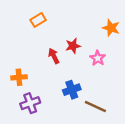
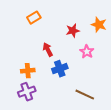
red star: (73, 46) -> (73, 31), moved
orange cross: (19, 77) -> (28, 71), moved
blue cross: (72, 90) -> (60, 69), moved

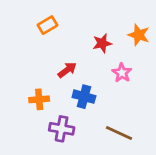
red arrow: (48, 50) -> (67, 70), turned 80
blue cross: (60, 69) -> (84, 97), turned 35
purple cross: (27, 92) -> (62, 129), moved, turned 30

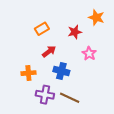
orange rectangle: (48, 25) -> (42, 29), moved
orange star: (139, 35) -> (96, 17), moved
brown line: (119, 133) -> (70, 98), moved

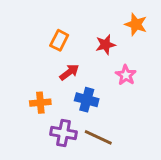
orange rectangle: (42, 29) -> (59, 40), turned -32

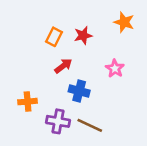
red star: (105, 45) -> (83, 35), moved
orange cross: (40, 103) -> (28, 102), moved

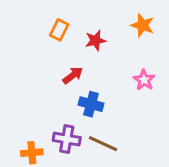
orange rectangle: (54, 37) -> (59, 30), moved
pink star: (115, 69) -> (144, 80), moved
orange cross: (28, 102) -> (32, 153), moved

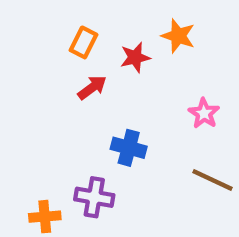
orange star: (143, 25) -> (178, 36), moved
red arrow: (73, 75) -> (92, 88), moved
brown line: (103, 144) -> (213, 180), moved

